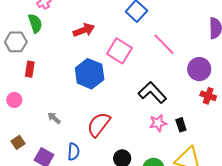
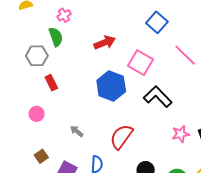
red rectangle: (30, 69) -> (51, 83), turned -35
black L-shape: (152, 93) -> (158, 97), moved

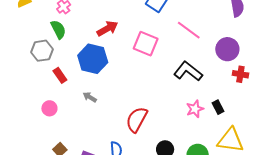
blue hexagon: (111, 86) -> (93, 59), moved
black L-shape: (158, 97) -> (188, 71), moved
gray arrow: (77, 131) -> (90, 97), moved

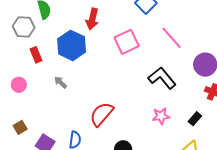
red arrow: (107, 29) -> (92, 19), turned 120
pink square: (146, 44) -> (127, 42), turned 30
black rectangle: (218, 107) -> (195, 119), moved, turned 56

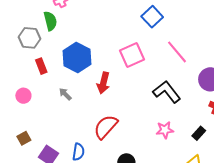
red arrow: (92, 19) -> (103, 83), moved

